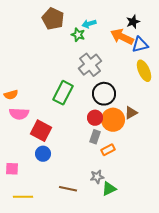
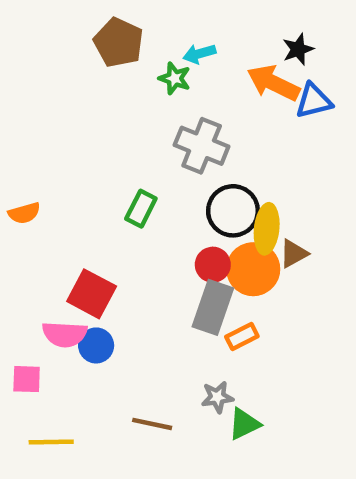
gray cross: (90, 65) -> (202, 146), turned -30
yellow ellipse: (144, 71) -> (267, 229), moved, turned 30
green rectangle: (63, 93) -> (141, 209), size x0.7
pink semicircle: (19, 114) -> (65, 334), moved
gray rectangle: (95, 137) -> (213, 307), size x1.6

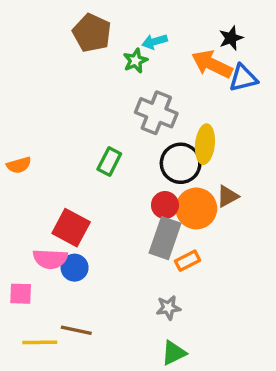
green star: (175, 78) -> (135, 61), turned 30
yellow ellipse: (267, 229) -> (205, 144), moved
brown line: (152, 424) -> (76, 330), moved
green triangle: (244, 424) -> (174, 353), moved

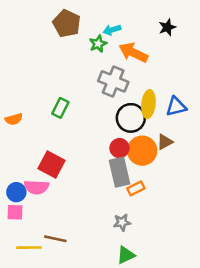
orange arrow: (212, 64) -> (133, 52), moved
blue triangle: (243, 78) -> (176, 107), moved
green rectangle: (109, 162) -> (60, 108), moved
gray rectangle: (165, 238) -> (120, 172), turned -32
blue circle: (75, 268) -> (16, 192), moved

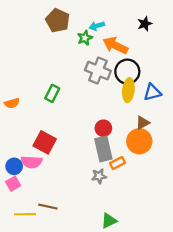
black circle: (131, 118) -> (127, 72), moved
orange circle: (142, 151) -> (139, 141), moved
pink square: (15, 212) -> (13, 184), turned -32
gray star: (122, 222) -> (99, 176), moved

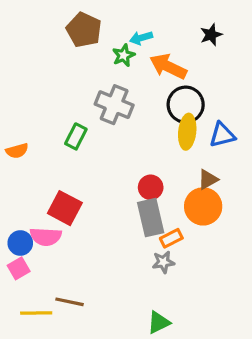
gray cross: (98, 71) -> (114, 105), moved
gray star: (99, 176) -> (163, 262), moved

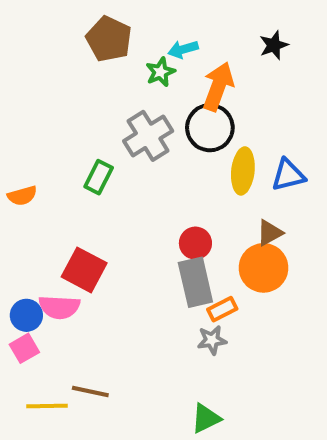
orange arrow: (168, 67) -> (218, 86), turned 84
gray cross: (114, 105) -> (148, 136), turned 36
black circle: (186, 105) -> (210, 128), moved

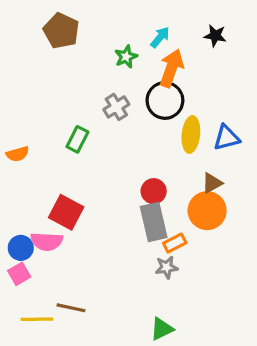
brown pentagon: (109, 39) -> (61, 31), moved
black star: (274, 45) -> (215, 36), turned 30
cyan arrow: (183, 49) -> (160, 37), moved, turned 145
gray cross: (148, 136) -> (116, 107), size x0.7

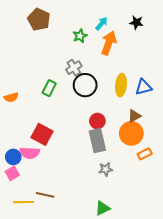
black circle: (165, 100) -> (85, 85), moved
orange rectangle: (175, 243) -> (145, 154), moved

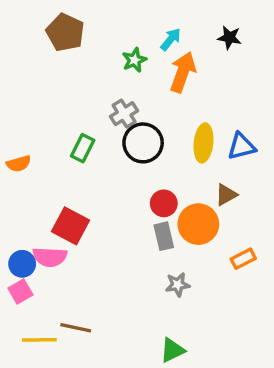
orange circle: (131, 133) -> (198, 224), moved
gray rectangle: (97, 141) -> (164, 236), size x0.7

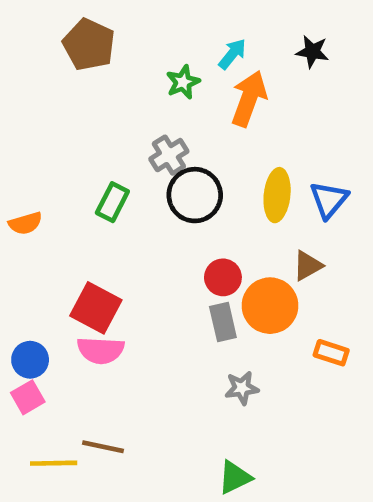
blue triangle: (241, 146) -> (329, 200), turned -36
pink semicircle: (50, 257) -> (101, 350), moved
orange rectangle: (243, 259) -> (331, 353), turned 45

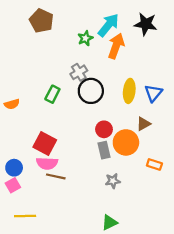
black star: (312, 52) -> (146, 24), size x1.5
cyan arrow: (232, 54) -> (108, 25), size x1.6
brown line: (103, 447) -> (56, 176), moved

